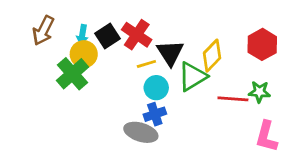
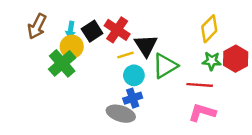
red hexagon: (262, 44) -> (236, 59), moved
yellow diamond: (212, 56) -> (209, 29), moved
green star: (259, 92) -> (212, 61), moved
pink L-shape: (266, 136) -> (202, 112), moved, turned 92

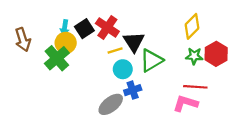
brown arrow: (37, 26) -> (23, 40), moved, turned -45
red line: (200, 85) -> (195, 87), moved
blue cross: (133, 98) -> (133, 90), moved
gray ellipse: (121, 114) -> (111, 104), turned -55

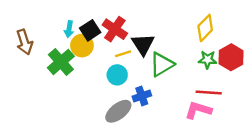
yellow circle: (66, 43) -> (82, 46), moved
cyan circle: (123, 69) -> (117, 75), moved

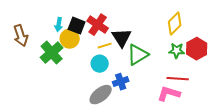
black square: (90, 30) -> (77, 26), turned -36

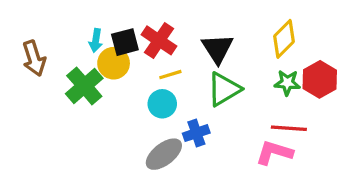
black square: (77, 26) -> (125, 42), turned -36
black triangle: (122, 38) -> (217, 49), moved

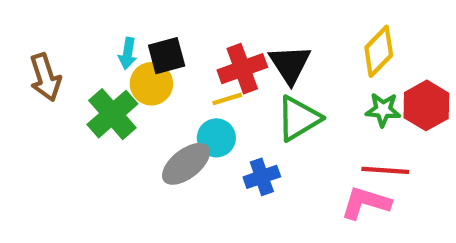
red cross: (159, 40) -> (242, 69), moved, turned 36
gray ellipse: (164, 154) -> (186, 164), moved

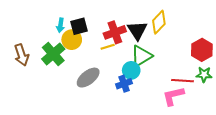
yellow diamond: (379, 51) -> (159, 22), moved
brown arrow: (45, 77) -> (21, 55), moved
green star: (383, 110) -> (204, 74), moved
cyan circle: (216, 138) -> (131, 70), moved
pink L-shape: (366, 203) -> (173, 96), turned -30

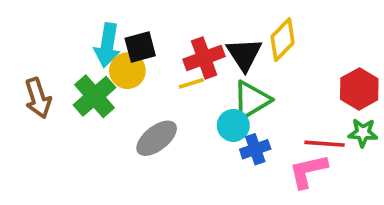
cyan arrow: (60, 25) -> (107, 45), size x1.6
blue cross: (124, 84) -> (255, 149), moved

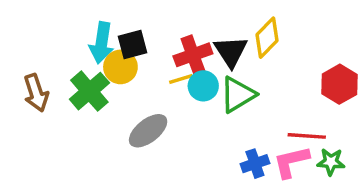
cyan circle: (233, 125) -> (203, 86), moved
green star: (363, 133) -> (331, 162), moved
blue cross: (255, 149) -> (255, 164), moved

